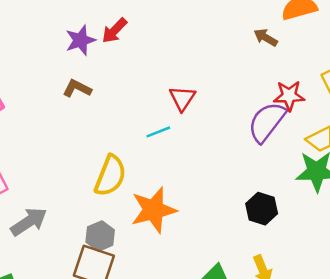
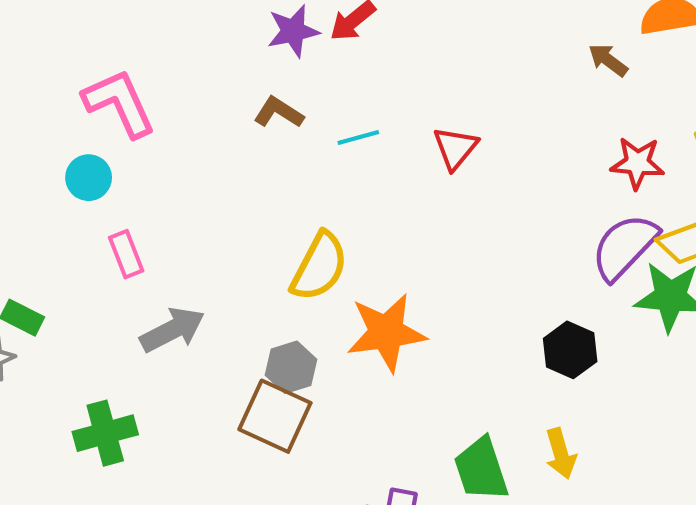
purple semicircle: (267, 122) -> (624, 247), moved
cyan line: (158, 132) -> (358, 137), moved

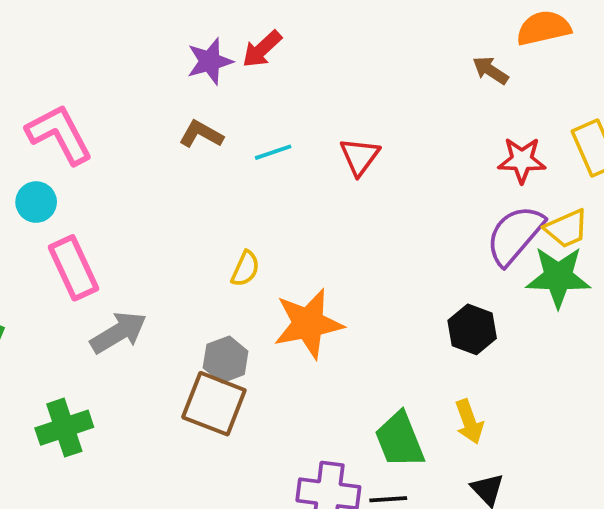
pink rectangle: (126, 254) -> (73, 268), size x1.5
yellow semicircle: (319, 267) -> (245, 269), size x0.6

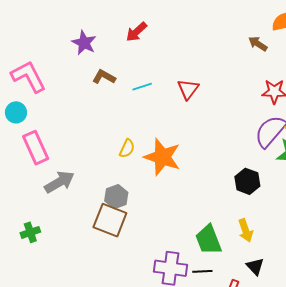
purple star: (210, 61) -> (84, 43), moved, turned -30
orange star: (308, 324) -> (162, 157), moved, turned 30
green cross: (64, 428) -> (30, 232), size x0.7

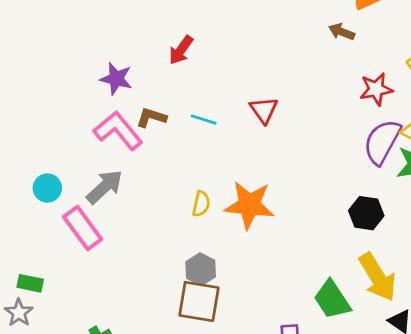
pink L-shape: (29, 77) -> (118, 131), moved
cyan line: (142, 87) -> (204, 120), turned 48
gray arrow: (59, 182) -> (105, 187), moved
yellow arrow: (246, 230) -> (378, 277), size x1.6

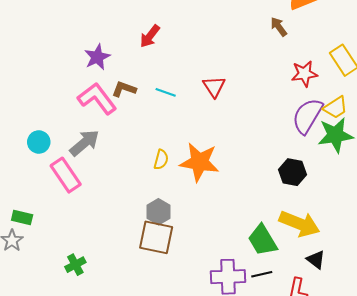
brown arrow: (342, 32) -> (279, 27), turned 30
purple star: (116, 79) -> (97, 57), turned 30
yellow arrow: (378, 277) -> (299, 224), turned -39

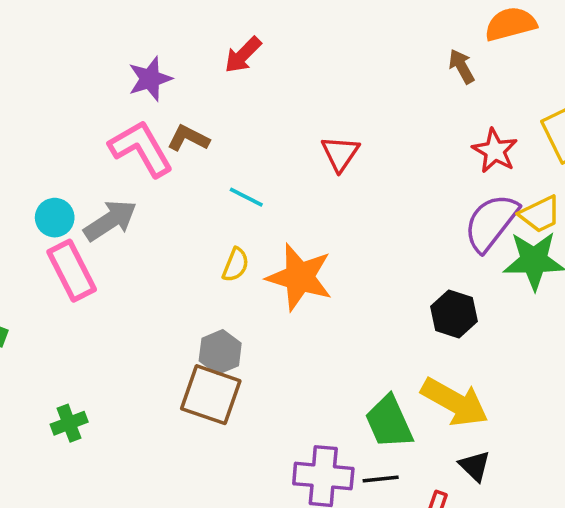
red star: (304, 74) -> (495, 151), turned 30
cyan line: (166, 92) -> (246, 197), moved
cyan circle: (39, 142) -> (55, 218), moved

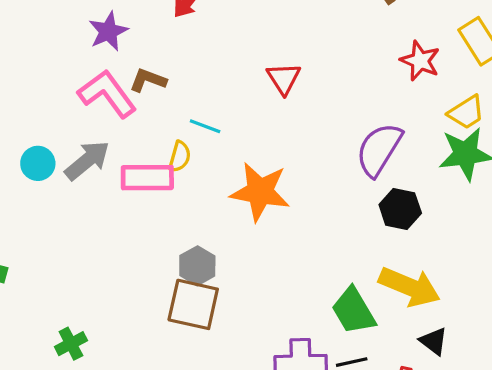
purple semicircle: (491, 222) -> (379, 150), moved
yellow semicircle: (236, 265) -> (180, 157), moved
pink rectangle: (72, 271) -> (147, 178), moved, turned -57

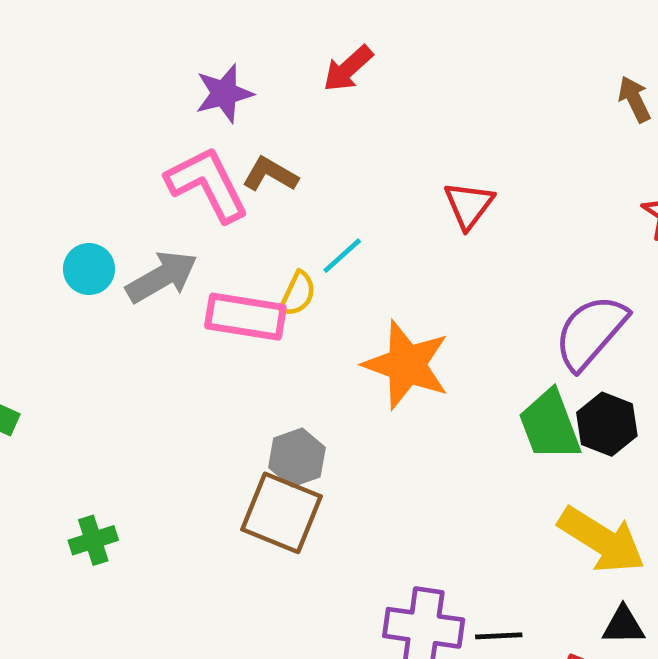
cyan line: (205, 126) -> (342, 256), turned -72
green trapezoid: (353, 311) -> (550, 425), moved
black triangle: (434, 341) -> (623, 625), turned -48

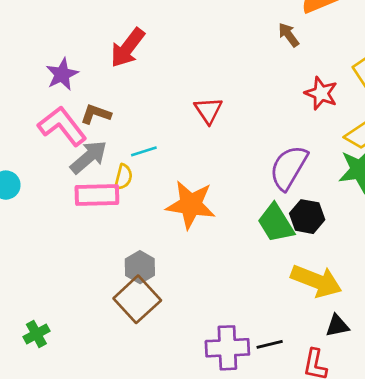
red arrow: (348, 69) -> (128, 48), size x1.4
cyan line: (342, 256) -> (144, 151), turned 35
gray arrow: (162, 277) -> (89, 157), moved
brown square: (281, 513) -> (137, 299), turned 36

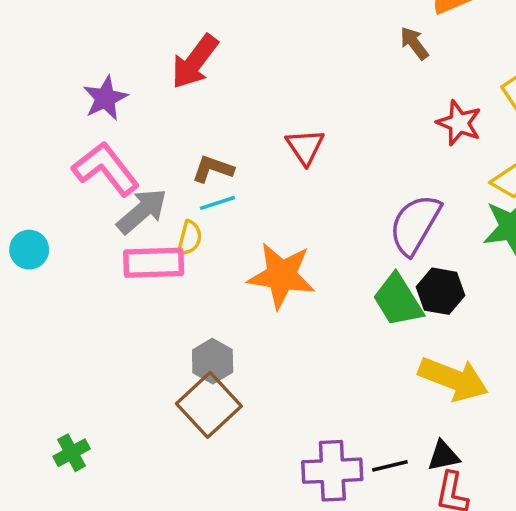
brown L-shape: (96, 114) -> (213, 169), moved
black triangle: (337, 326) -> (443, 456), moved

